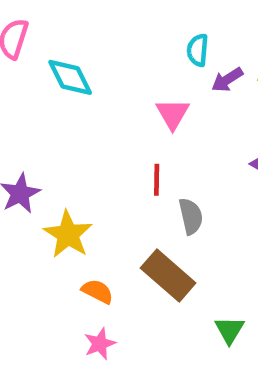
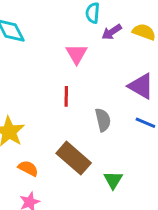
gray semicircle: (191, 216) -> (103, 120), moved
green triangle: (229, 330) -> (113, 180), moved

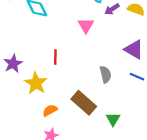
red line: (66, 96) -> (55, 57), moved
orange semicircle: (28, 168) -> (50, 110), turned -56

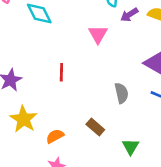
yellow star: (36, 83) -> (24, 119), moved
brown rectangle: (84, 103) -> (95, 127), size x0.6

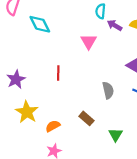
purple arrow: (129, 15) -> (115, 25), turned 64

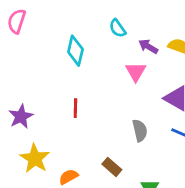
cyan semicircle: (100, 11) -> (117, 28), moved, turned -40
cyan diamond: (40, 24) -> (75, 51), moved, turned 40
pink triangle: (89, 42) -> (136, 72), moved

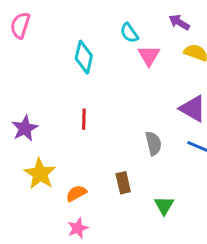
purple arrow: (148, 46) -> (179, 22), moved
pink triangle: (136, 72) -> (149, 56), moved
brown rectangle: (112, 167) -> (123, 183), turned 36

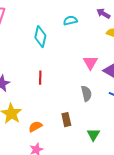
cyan semicircle: (129, 33) -> (70, 21), turned 112
pink triangle: (149, 56) -> (90, 63), moved

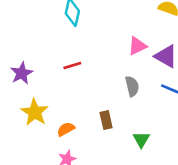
pink triangle: (90, 63) -> (137, 46), turned 35
red line: (40, 78) -> (72, 65), turned 72

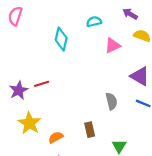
pink triangle: (137, 46) -> (113, 46), moved
red line: (72, 65) -> (42, 84), moved

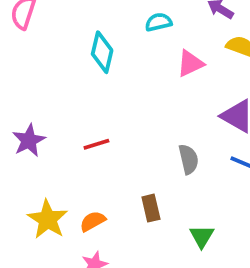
red line: (42, 84) -> (96, 144), moved
yellow star: (30, 123) -> (48, 219), moved

